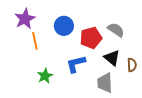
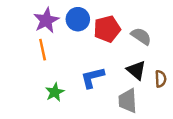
purple star: (25, 19) -> (46, 20), moved
blue circle: (64, 26) -> (78, 19), moved
red pentagon: (91, 38) -> (107, 29), moved

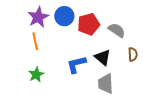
black triangle: (136, 70) -> (103, 57), moved
brown semicircle: (161, 79) -> (133, 54), moved
green star: (55, 92) -> (36, 75), moved

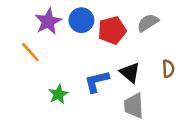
gray semicircle: (117, 30) -> (148, 23), moved, turned -66
orange line: (35, 41) -> (30, 52), moved, turned -30
green star: (36, 75) -> (58, 94), moved

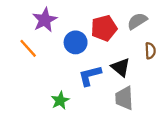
blue circle: (81, 20) -> (76, 42), moved
brown semicircle: (168, 69) -> (150, 51), moved
green star: (58, 94) -> (60, 101), moved

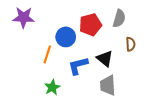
purple star: (45, 20) -> (24, 17), moved, turned 30
gray semicircle: (137, 21) -> (119, 18), turned 138
orange line: (28, 48) -> (47, 54), moved, turned 60

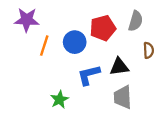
orange line: (47, 54) -> (44, 46), moved
black triangle: (105, 59) -> (119, 67), turned -48

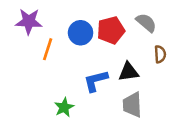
gray semicircle: (136, 21) -> (146, 23), turned -66
blue circle: (75, 42) -> (81, 33), moved

